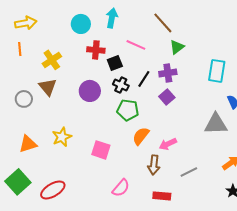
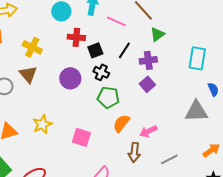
pink line: (136, 45) -> (116, 21), moved
yellow cross: (52, 60) -> (32, 47), turned -30
black line: (144, 79) -> (124, 50), moved

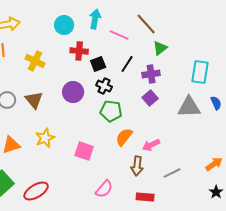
brown triangle: (28, 74) -> (34, 100), moved
gray triangle: (196, 111) -> (189, 107), moved

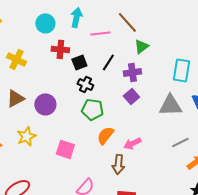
pink line: (119, 35) -> (100, 33), turned -30
purple circle: (73, 92) -> (45, 104), moved
brown triangle: (34, 100) -> (15, 98), turned 42
gray line: (172, 173) -> (180, 142), moved

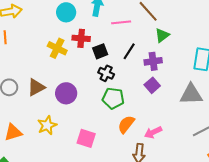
yellow cross: (16, 59) -> (57, 48), moved

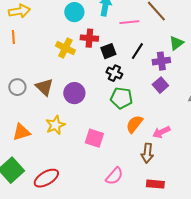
green triangle: (162, 35) -> (176, 43), moved
brown triangle: (36, 87) -> (44, 87), turned -48

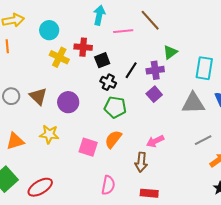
cyan circle: (74, 12) -> (49, 30), moved
black line: (137, 51) -> (131, 70), moved
orange semicircle: (134, 124) -> (113, 139), moved
yellow star: (55, 125) -> (49, 134), turned 30
pink semicircle: (114, 176) -> (108, 185), turned -30

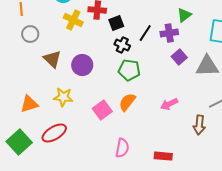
purple square: (154, 94) -> (179, 57), moved
gray circle: (11, 96) -> (30, 34), moved
pink square: (88, 147) -> (102, 110), turned 36
brown arrow: (141, 162) -> (199, 125), moved
red ellipse: (40, 187) -> (54, 133), moved

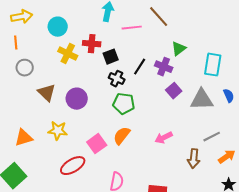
purple cross: (169, 33) -> (164, 67), turned 30
red ellipse: (54, 133) -> (73, 166), moved

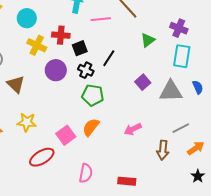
purple cross: (164, 67) -> (179, 28), moved
purple circle: (77, 99) -> (56, 70), moved

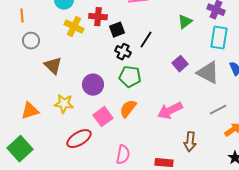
purple circle: (56, 70) -> (93, 85), moved
gray triangle: (171, 91) -> (208, 73), turned 30
pink arrow: (133, 129) -> (170, 111), size x1.4
brown arrow: (163, 150) -> (190, 142), moved

